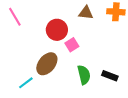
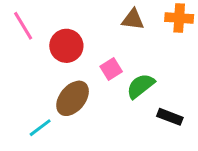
red circle: (57, 30) -> (66, 46), moved
green semicircle: (84, 75) -> (141, 86), moved, turned -114

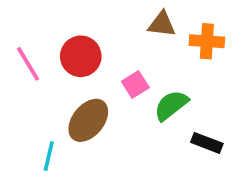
orange cross: (179, 18) -> (207, 41), moved
pink line: (23, 26) -> (28, 64), moved
cyan line: (40, 128) -> (49, 156), turned -40

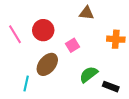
orange cross: (207, 41) -> (116, 39), moved
green semicircle: (171, 105) -> (89, 74), moved
black rectangle: (207, 143) -> (111, 87), moved

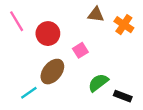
pink line: (15, 34) -> (17, 21), moved
orange cross: (116, 39) -> (124, 25), moved, turned 30
cyan line: (26, 84) -> (29, 93), turned 42

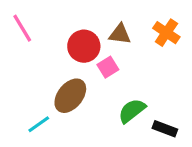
brown triangle: (96, 15) -> (120, 34), moved
red circle: (48, 34) -> (84, 46), moved

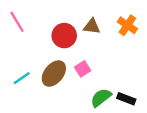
pink square: (108, 67) -> (83, 69), moved
green semicircle: (132, 111) -> (101, 98), moved
cyan line: (39, 124) -> (22, 78), moved

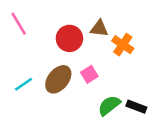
orange cross: (127, 25) -> (123, 45), moved

